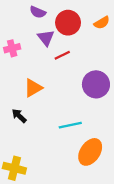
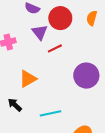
orange semicircle: (102, 23) -> (92, 18), turned 136
cyan line: (70, 125) -> (51, 113), moved

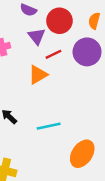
purple circle: (86, 76) -> (87, 52), moved
orange triangle: (28, 79) -> (38, 75), moved

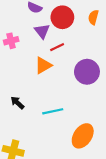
purple circle: (87, 52) -> (87, 72), moved

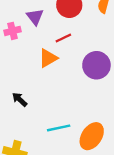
purple triangle: (42, 31) -> (35, 17), moved
cyan line: (53, 111) -> (59, 128), moved

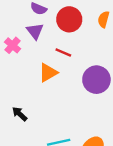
pink cross: (12, 31) -> (13, 45), turned -35
red line: (63, 38) -> (63, 52), turned 49

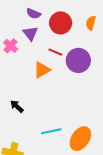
purple circle: (96, 80) -> (78, 60), moved

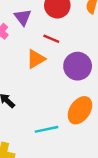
purple circle: (78, 60) -> (78, 66), moved
orange ellipse: (80, 139) -> (80, 110), moved

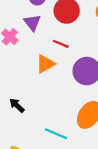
cyan line: (47, 129) -> (56, 134), turned 35

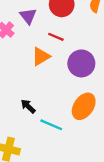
black arrow: (17, 105) -> (28, 106), moved

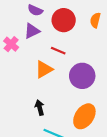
purple triangle: (28, 16) -> (32, 31), turned 42
black arrow: (28, 106) -> (40, 108), moved, turned 32

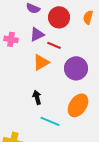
purple triangle: (32, 31) -> (37, 34), moved
pink cross: (11, 44) -> (11, 39), turned -32

